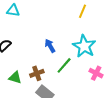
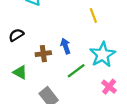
yellow line: (83, 11) -> (93, 16), moved, turned -56
brown cross: (37, 73) -> (43, 54), moved

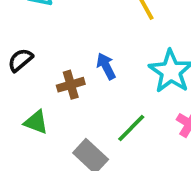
green line: (76, 71) -> (131, 128), moved

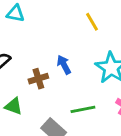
green line: (131, 128) -> (83, 109), turned 35

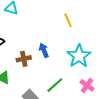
green line: (83, 109) -> (55, 85), turned -36

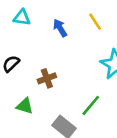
blue arrow: (44, 50) -> (60, 28), moved

